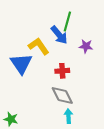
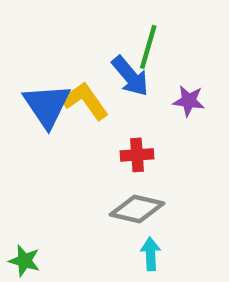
blue triangle: (21, 64) -> (47, 105), moved
gray diamond: (62, 95) -> (137, 209), turned -50

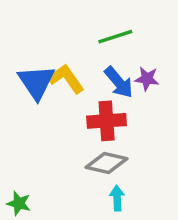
green line: (148, 47) -> (115, 37), turned 56
blue arrow: (130, 76) -> (119, 82), moved
red cross: (137, 155) -> (107, 121), size x1.5

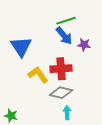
yellow L-shape: (66, 79) -> (38, 75), moved
blue arrow: (119, 82) -> (64, 36), moved

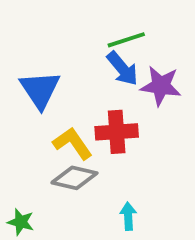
purple star: (84, 45) -> (161, 86), size x1.5
gray diamond: (61, 93) -> (74, 178), moved

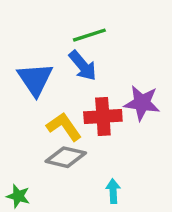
green line: (126, 40) -> (89, 35), moved
blue arrow: (122, 69) -> (83, 66), moved
purple star: (161, 86) -> (142, 103), moved

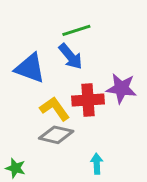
blue triangle: (35, 79) -> (30, 68), turned -36

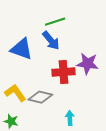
yellow L-shape: (55, 109) -> (15, 93), moved

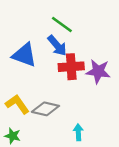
green line: (55, 22) -> (62, 24), turned 54
red cross: (63, 72) -> (71, 67), moved

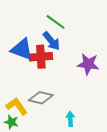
red cross: (71, 67) -> (41, 57), moved
yellow L-shape: (17, 104) -> (17, 106), moved

